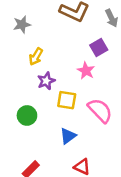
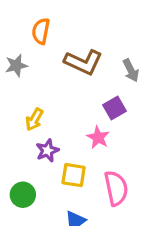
gray star: (22, 25) -> (16, 65), moved
pink semicircle: (100, 110) -> (116, 188), turned 32

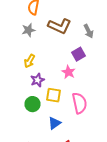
gray star: (16, 65) -> (28, 30), moved
green circle: (23, 195) -> (32, 104), moved

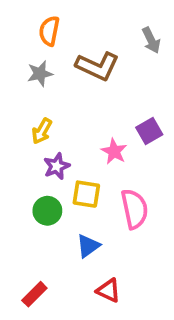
gray arrow: (88, 31) -> (151, 40), moved
purple square: (78, 54) -> (149, 131), moved

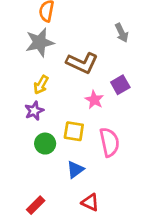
gray arrow: (151, 40) -> (122, 33), moved
brown L-shape: (97, 66) -> (82, 63), moved
gray star: (40, 74) -> (40, 42), size x1.5
purple star: (57, 166) -> (34, 111), moved

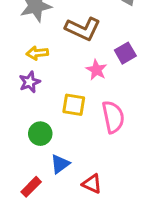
yellow arrow: (41, 85) -> (37, 53), turned 54
green circle: (45, 144) -> (40, 134), moved
blue triangle: (75, 170) -> (60, 164), moved

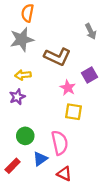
yellow square: (74, 105) -> (73, 112), moved
pink semicircle: (113, 117) -> (60, 143), moved
red rectangle: (31, 187) -> (13, 166), moved

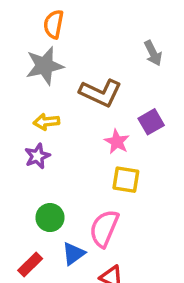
pink semicircle: (60, 143) -> (104, 228), turned -145

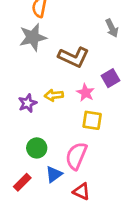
yellow arrow: (46, 122) -> (54, 95), moved

